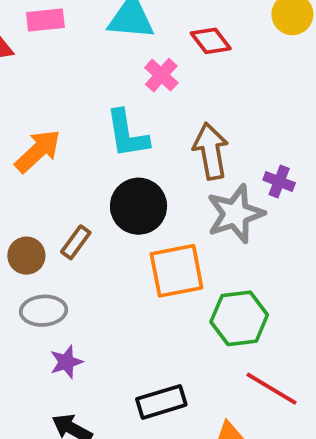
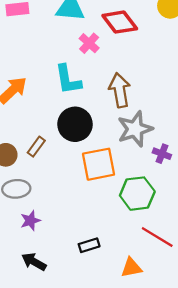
red diamond: (211, 41) -> (120, 22), size x1.4
purple cross: (279, 181) -> (162, 154), moved
black rectangle: (161, 402) -> (89, 245), size x0.7

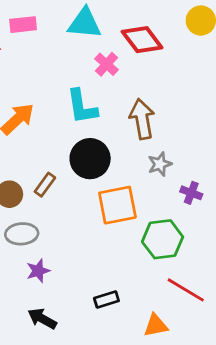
gray star: (135, 129) -> (160, 164), size x0.6

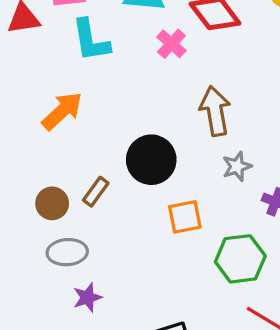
cyan L-shape: (82, 107) -> (91, 40), moved
orange square: (117, 205) -> (185, 217), size x0.7

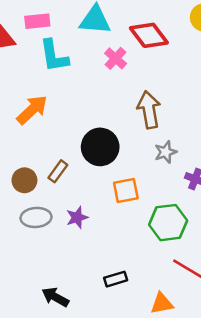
purple star: (87, 297) -> (77, 217), moved

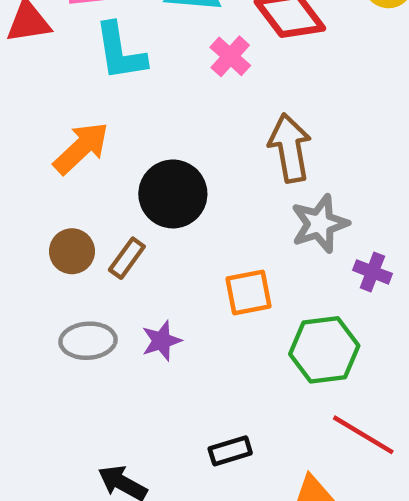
black circle: (100, 147) -> (173, 194), moved
gray star: (166, 152) -> (320, 224), size x1.4
brown circle: (24, 180) -> (72, 251), moved

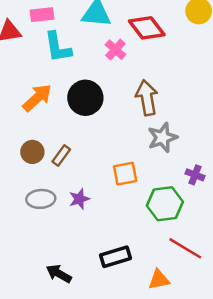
black circle: (173, 194) -> (85, 98), moved
purple cross: (372, 272) -> (195, 175), moved
black rectangle: (230, 451) -> (115, 257), size x1.4

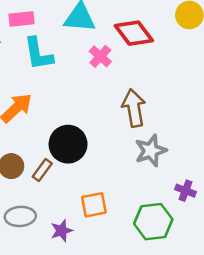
black circle: (85, 98) -> (68, 144), moved
orange square: (125, 174) -> (94, 205), moved
purple star: (79, 199) -> (62, 231), moved

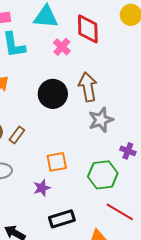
red diamond: (134, 33) -> (88, 29), turned 36
black circle: (68, 144) -> (53, 94), moved
purple star: (62, 231) -> (42, 188), moved

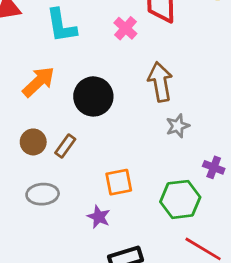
black circle: (53, 94) -> (93, 96), moved
gray star: (101, 120) -> (178, 126), size x0.7
purple star: (42, 188) -> (99, 217), turned -30

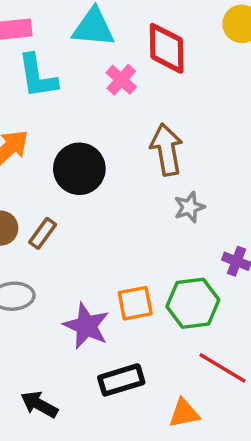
orange square: (119, 182) -> (135, 303), moved
purple star: (99, 217) -> (86, 326), size x1.5

